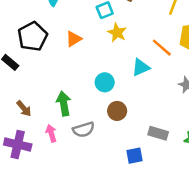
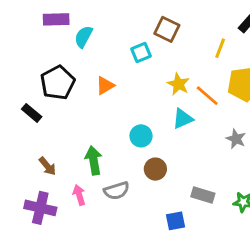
yellow star: (117, 33) -> (178, 84), moved

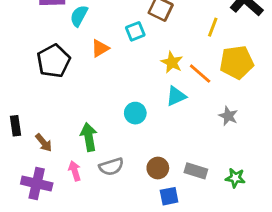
orange triangle: (105, 86) -> (100, 48), moved
black rectangle: (32, 113) -> (16, 126), moved, turned 42
brown circle: (155, 169) -> (158, 168), moved

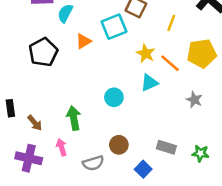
yellow line: (213, 27) -> (171, 23), moved
cyan square: (135, 31) -> (114, 27), size x1.5
gray semicircle: (111, 167) -> (93, 163), moved
brown circle: (158, 168) -> (119, 145), moved
blue square: (169, 196) -> (143, 169), turned -35

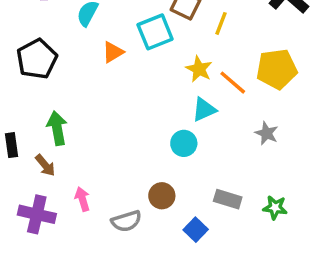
yellow line: (171, 23) -> (221, 23), moved
black pentagon: (43, 52) -> (37, 59), moved
cyan circle: (114, 97) -> (184, 143), moved
green arrow: (74, 118) -> (57, 128), moved

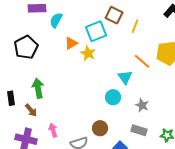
yellow star: (199, 69) -> (88, 53), moved
cyan triangle: (204, 110) -> (125, 77), turned -42
gray star: (267, 133) -> (142, 105), moved

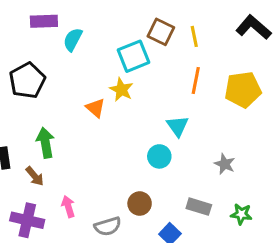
yellow line: (135, 26) -> (194, 36), moved, turned -32
orange triangle: (71, 43) -> (96, 108), moved, turned -48
orange line: (142, 61) -> (196, 80), moved, turned 60
gray star: (142, 105) -> (225, 164), moved

